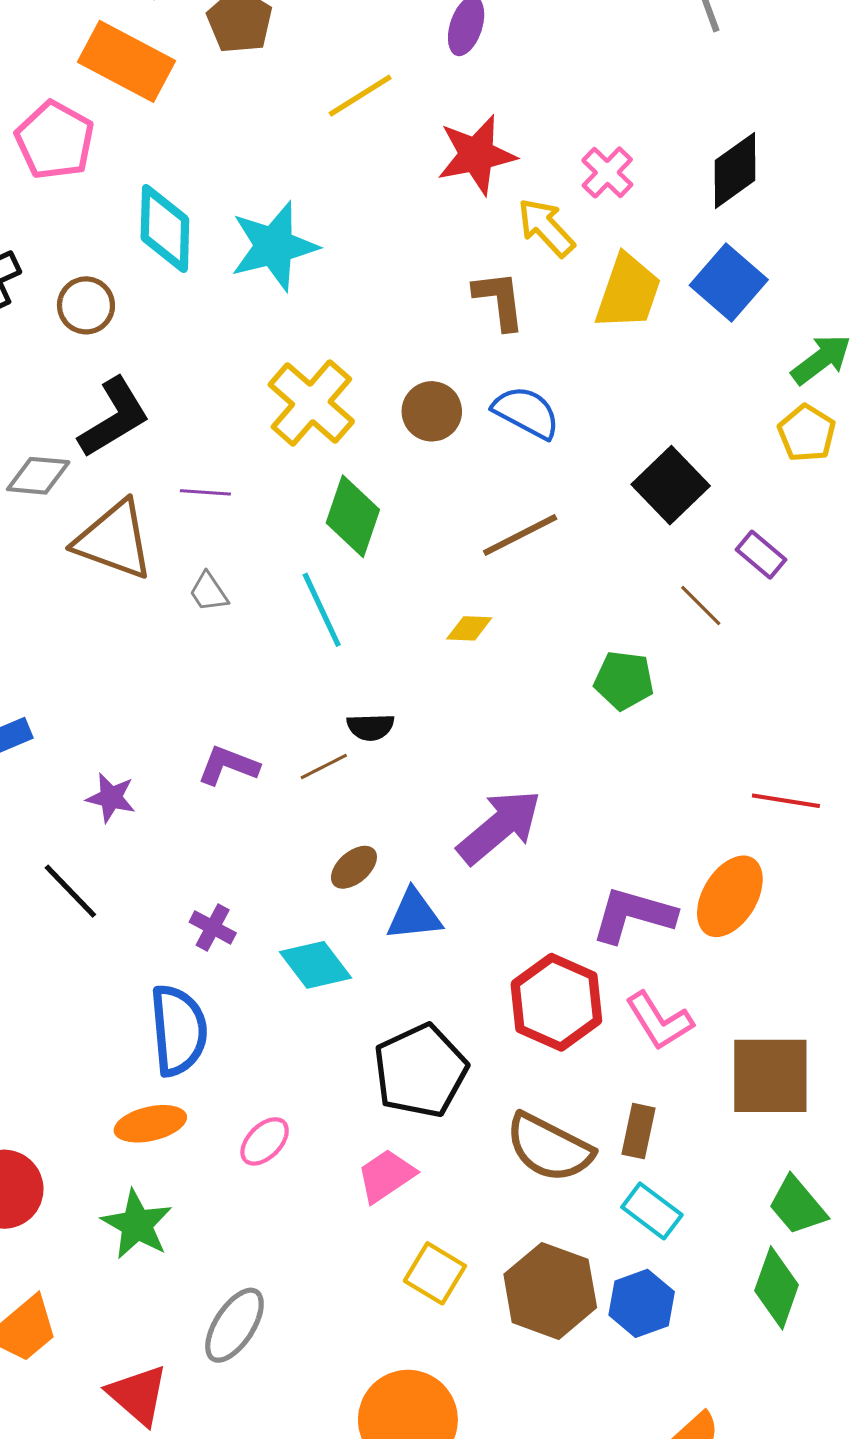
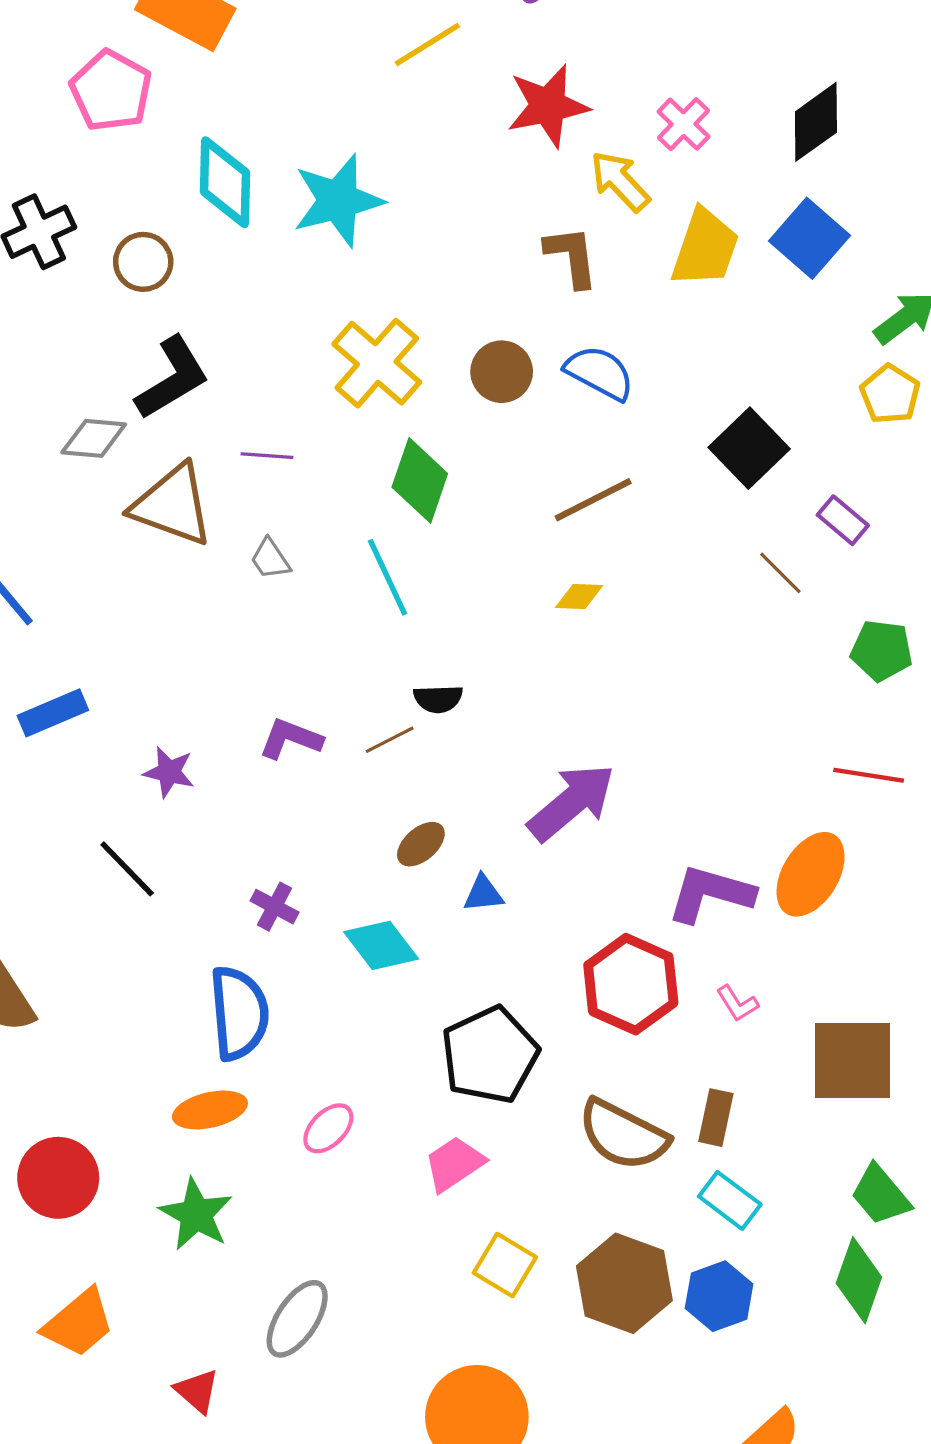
yellow diamond: (469, 628) -> (579, 597), moved
green pentagon: (624, 680) -> (882, 650), moved
blue triangle: (414, 915) -> (483, 894), size x0.7
pink L-shape: (659, 1021) -> (737, 1003), size x0.6
red triangle: (138, 1395) -> (197, 1391), size x0.7

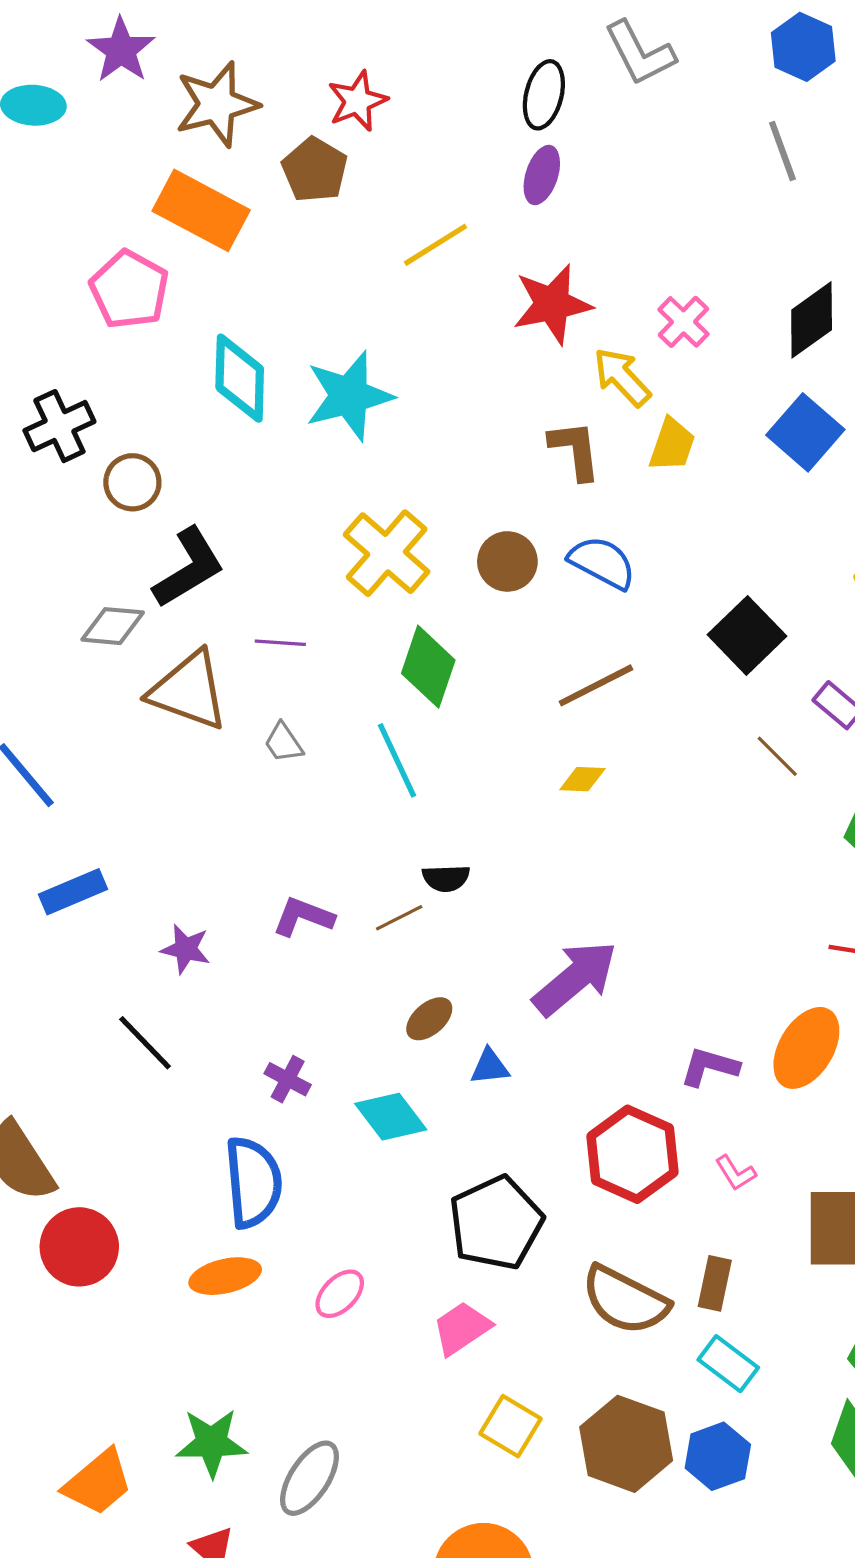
yellow trapezoid: (705, 248) -> (672, 445), moved, size x0.7
brown circle: (143, 262) -> (132, 482), moved
purple L-shape: (710, 894) -> (710, 1067), size x0.7
red circle: (58, 1178) -> (79, 1247), moved
green star: (196, 1214) -> (212, 1443), moved, turned -30

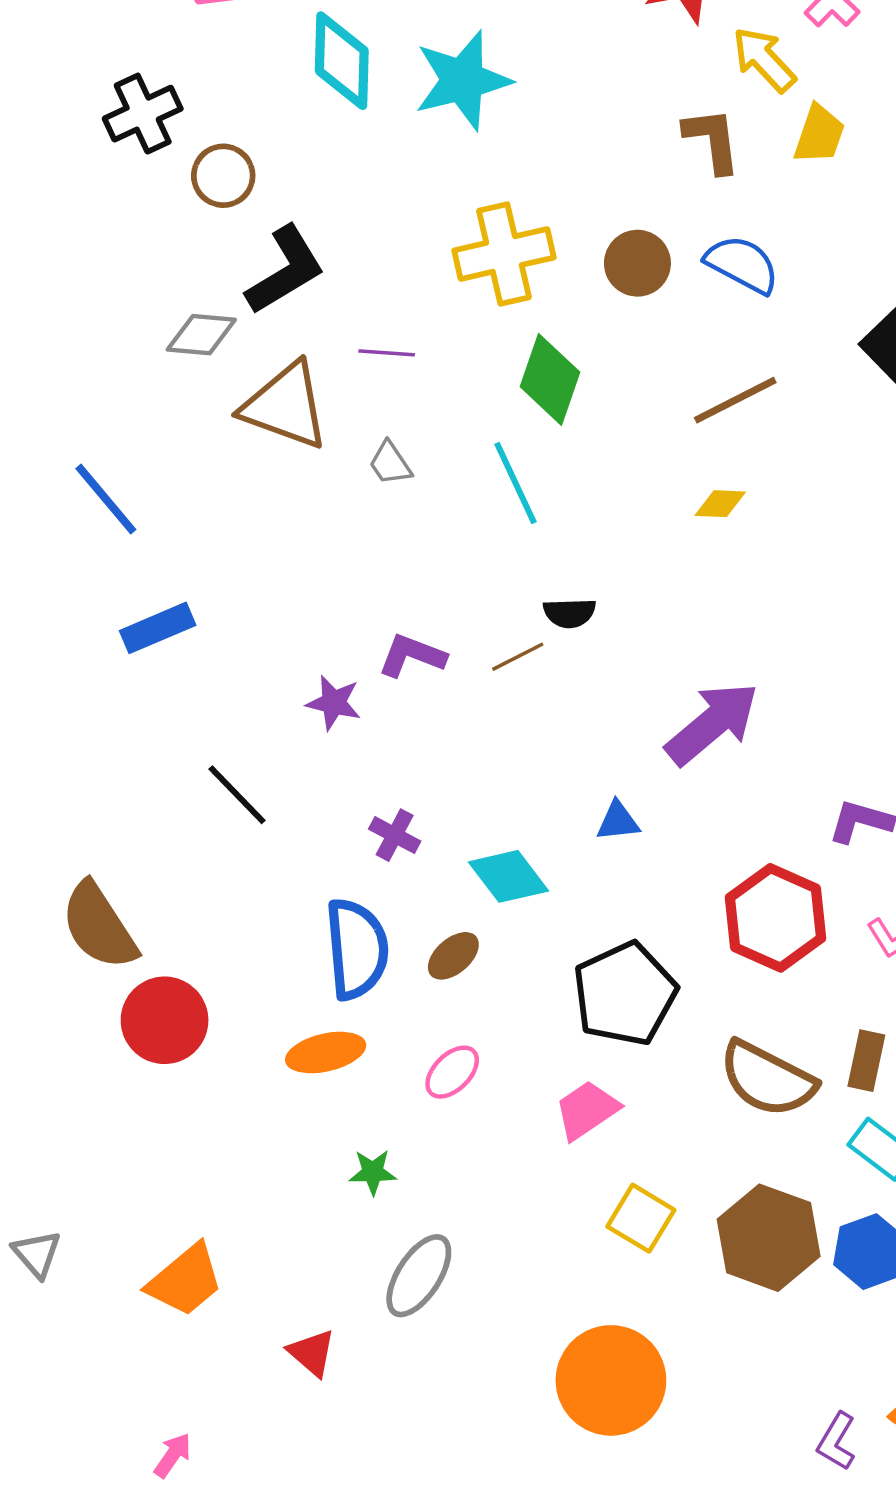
yellow cross: (387, 553) -> (504, 254), turned 36
purple star: (186, 949) -> (334, 703), moved
brown ellipse: (429, 1019) -> (453, 956), moved
green star: (212, 1443) -> (373, 1172), moved, size x0.6

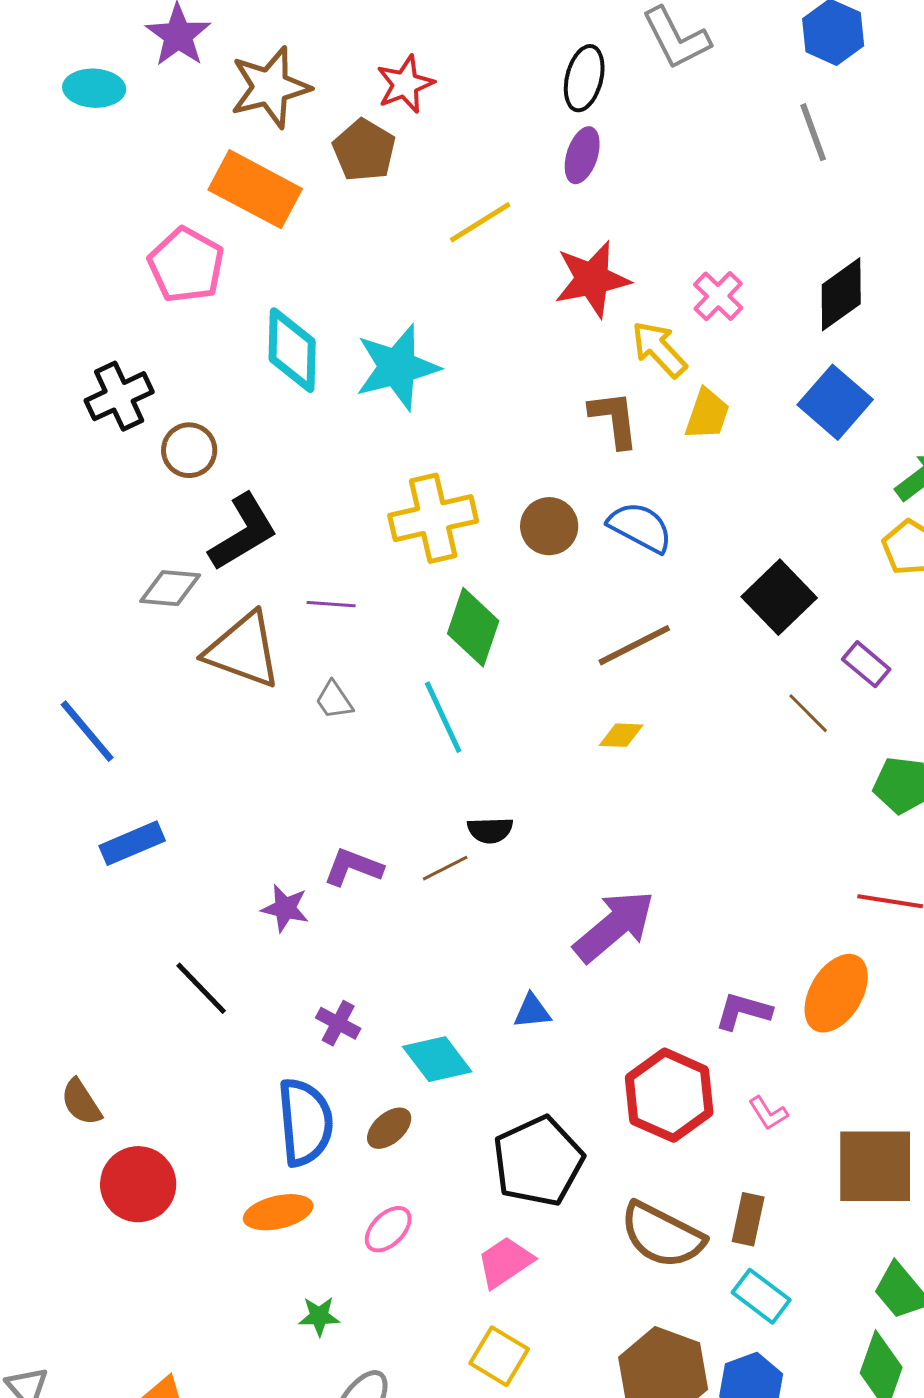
brown semicircle: (99, 926) -> (81, 1102), size x0.6
yellow square: (641, 1218) -> (499, 1356), moved

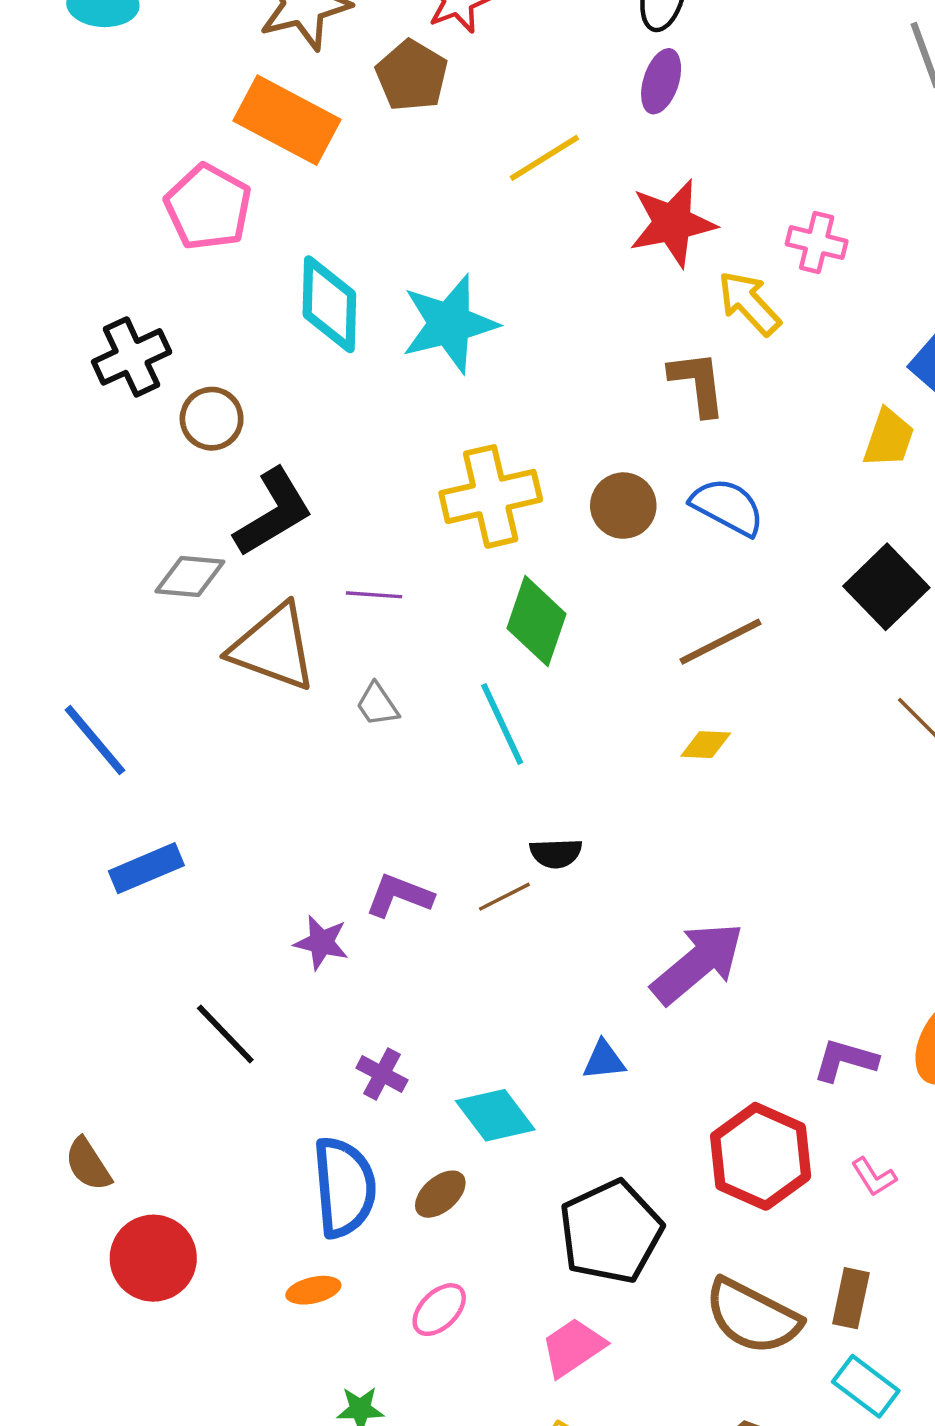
pink cross: (718, 296) -> (817, 243), turned -30
yellow trapezoid: (707, 414) -> (889, 438), moved
orange ellipse: (278, 1212) -> (313, 1290), size x0.7

